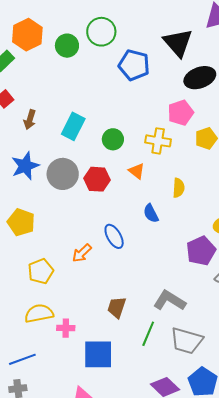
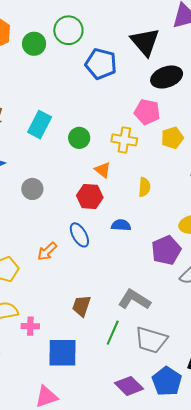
pink pentagon: (181, 113) -> (147, 112), turned 30
gray circle: (63, 174) -> (32, 189), moved, size x0.7
red hexagon: (97, 179) -> (90, 196), moved
blue semicircle: (151, 213) -> (121, 225), moved, turned 120

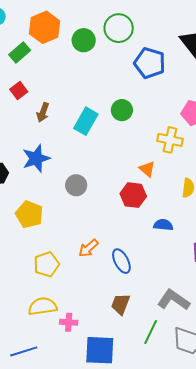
green circle: (79, 138) -> (122, 110), moved
blue ellipse: (79, 235) -> (121, 261), moved

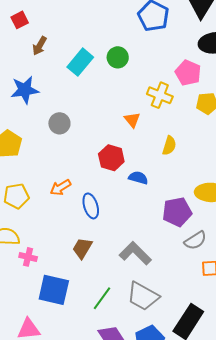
red hexagon: (133, 195) -> (111, 158), moved
green line: (151, 332) -> (102, 298), moved

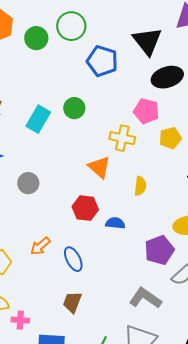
orange triangle: (132, 120) -> (99, 167), size x1.4
gray L-shape: (135, 253) -> (145, 298), moved

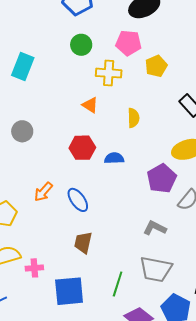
green circle: (74, 108) -> (81, 45), moved
orange triangle: (99, 167) -> (90, 105), size x0.7
gray L-shape: (145, 298) -> (155, 228), size x0.7

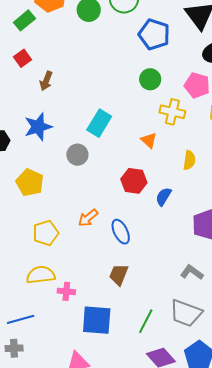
cyan rectangle: (23, 67) -> (99, 123), moved
blue semicircle: (114, 158) -> (164, 197), turned -66

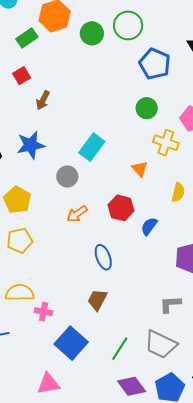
orange arrow: (88, 218) -> (77, 214), moved
yellow pentagon: (46, 233) -> (20, 240), moved
gray L-shape: (192, 272) -> (170, 304), turned -45
blue square: (97, 320) -> (71, 343), turned 32

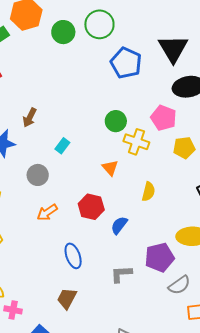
brown arrow: (43, 100) -> (30, 118), moved
green circle: (147, 108) -> (116, 121), moved
cyan rectangle: (92, 147) -> (62, 146), size x0.6
gray L-shape: (170, 304) -> (121, 274), moved

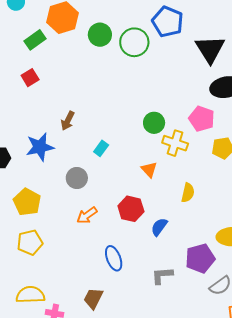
green circle: (99, 24) -> (134, 42), moved
blue pentagon: (126, 63) -> (168, 22), moved
brown trapezoid: (67, 298) -> (93, 298), moved

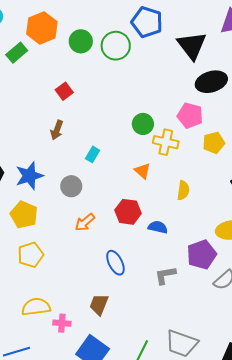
red square: (30, 78) -> (64, 91), moved
blue star: (40, 147) -> (29, 176), moved
blue semicircle: (159, 227) -> (158, 227), turned 72

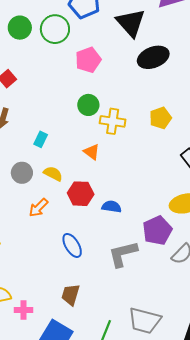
pink pentagon: (190, 115) -> (88, 60), moved, turned -30
yellow semicircle: (183, 190) -> (53, 174), moved, turned -66
gray L-shape: (165, 275) -> (123, 254), size x1.4
brown trapezoid: (99, 305) -> (71, 295), moved

